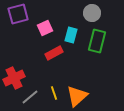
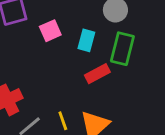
red rectangle: (54, 53) -> (97, 74), moved

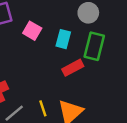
pink square: (50, 31) -> (32, 31), turned -36

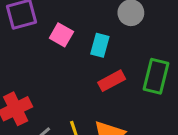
green rectangle: (94, 46) -> (156, 76), moved

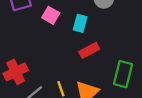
green rectangle: (156, 76) -> (123, 74), moved

